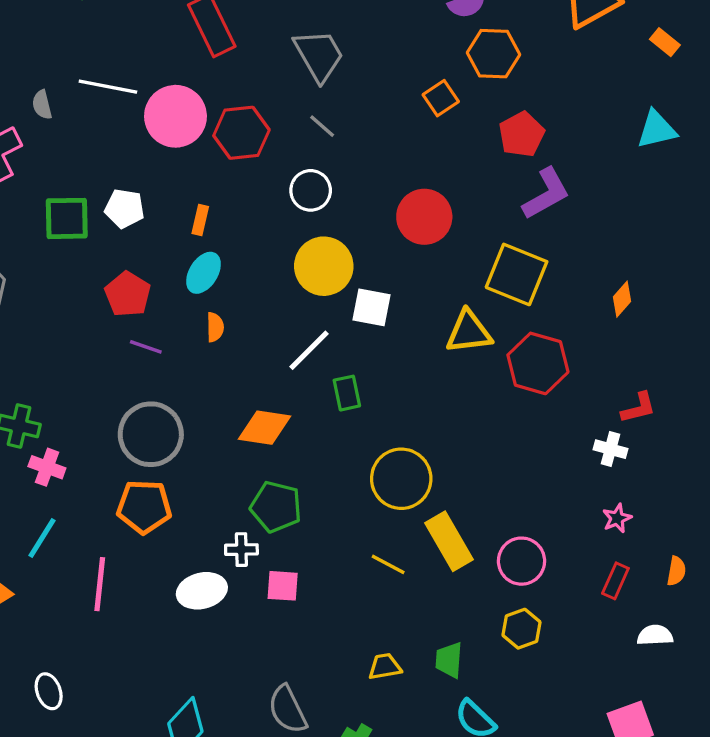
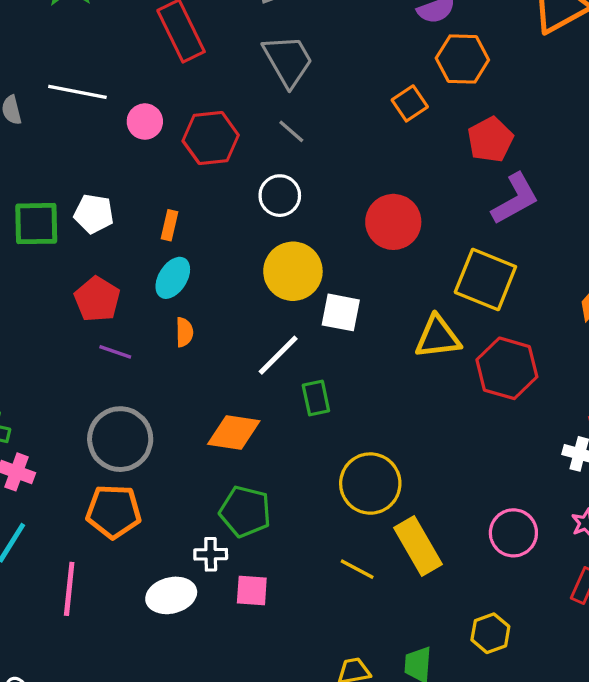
pink circle: (175, 116) -> (145, 122), size x0.6
pink circle: (521, 561) -> (513, 533), moved

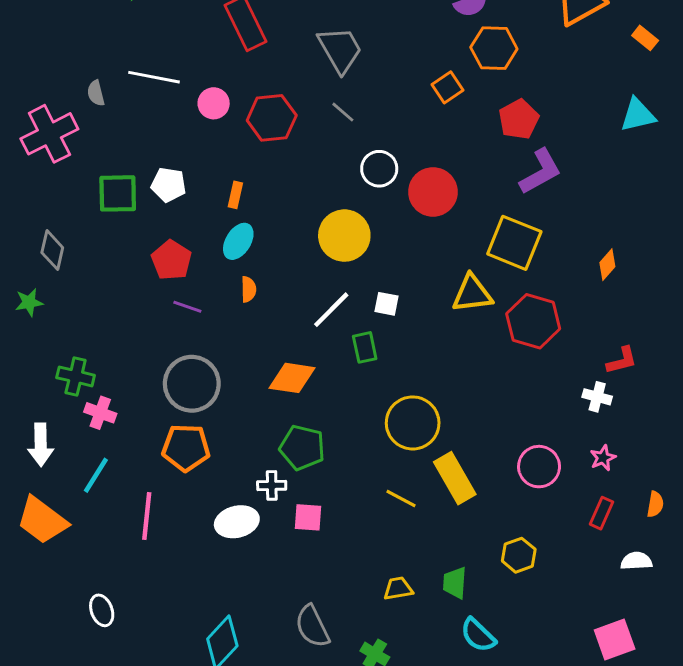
white circle: (280, 196) -> (379, 169), moved
white square: (341, 312) -> (386, 304), moved, size x0.7

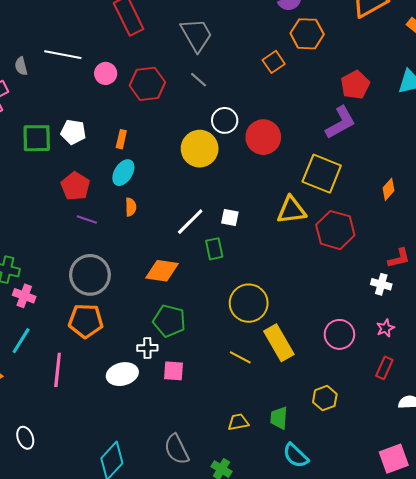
red pentagon: (519, 119) -> (355, 85), moved
yellow circle: (344, 236) -> (200, 149), moved

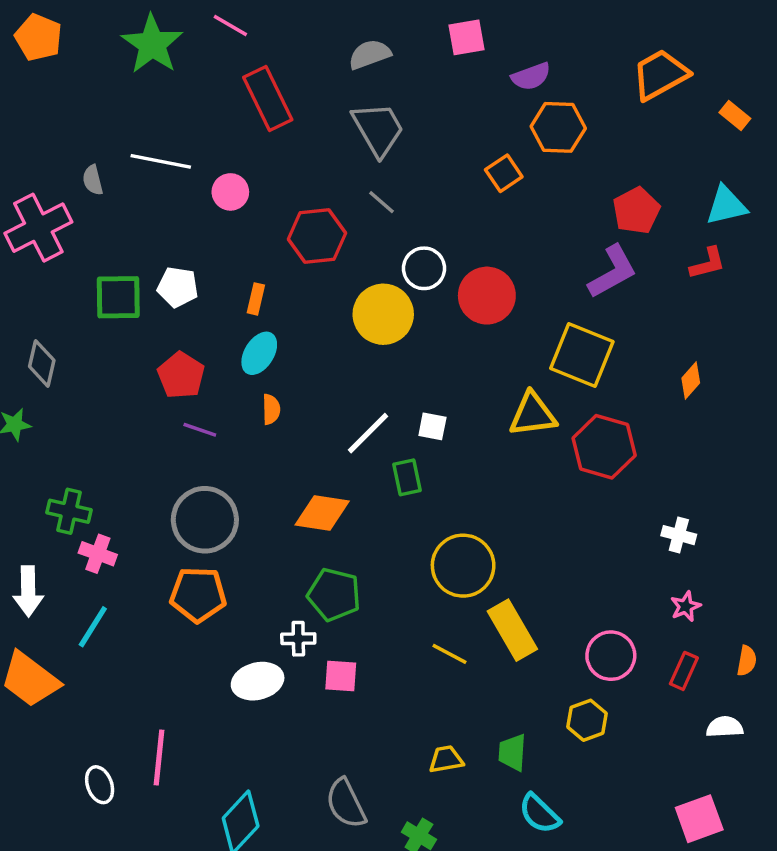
red hexagon: (147, 84) -> (317, 236), moved
red L-shape: (399, 258) -> (708, 263), moved
pink circle: (339, 334) -> (611, 656), moved
pink line: (58, 370) -> (159, 758), moved

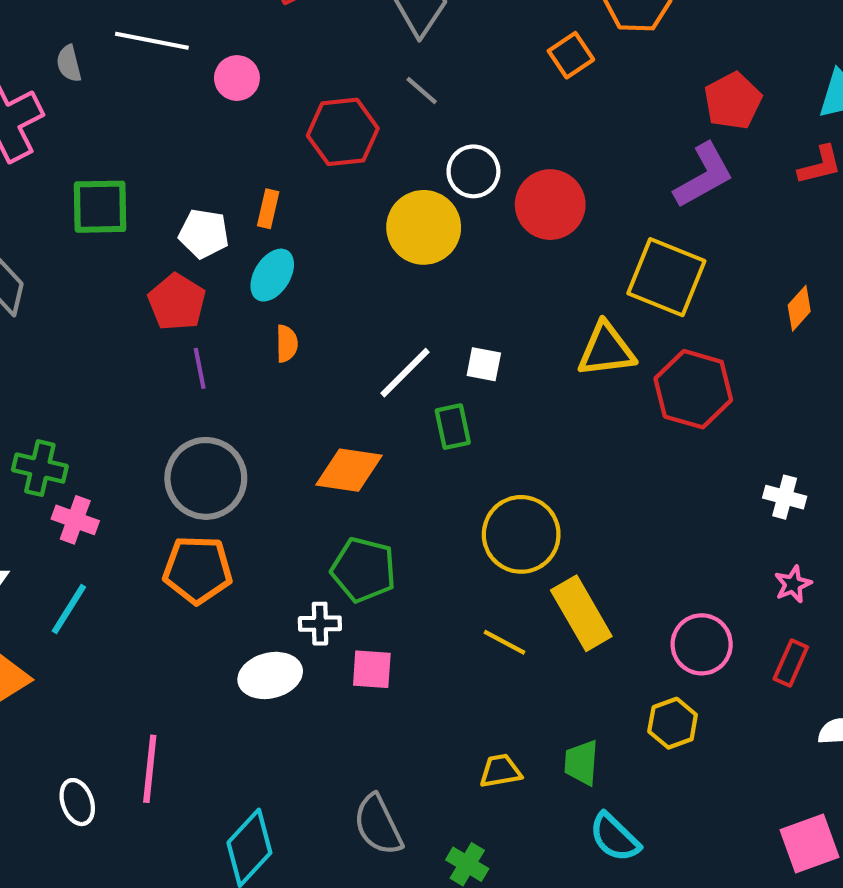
white pentagon: (178, 287) -> (204, 234), moved
purple line: (200, 430) -> (200, 368), turned 60

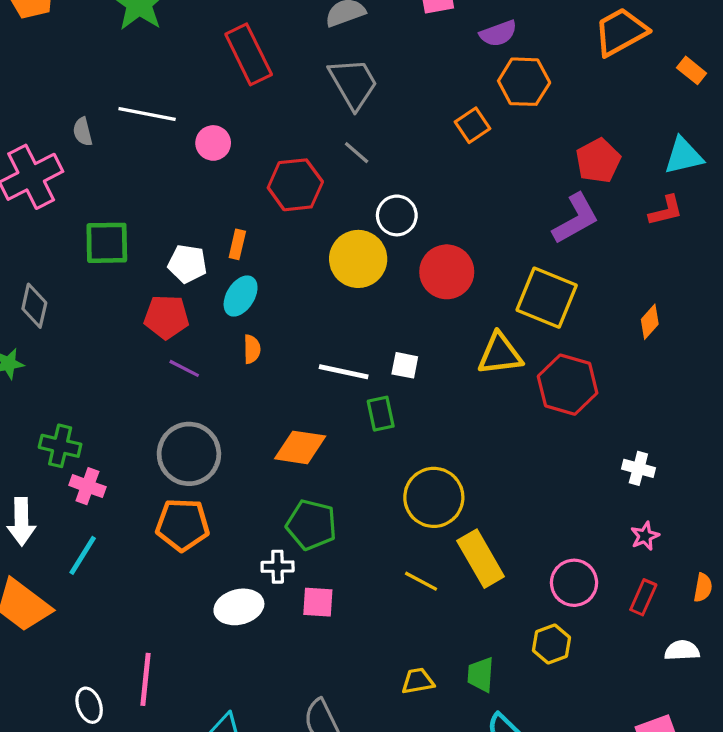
red circle: (550, 205) -> (447, 272), moved
red pentagon: (177, 302) -> (166, 317), turned -30
purple line: (200, 368) -> (184, 368), turned -52
white line: (405, 373) -> (344, 372), turned 57

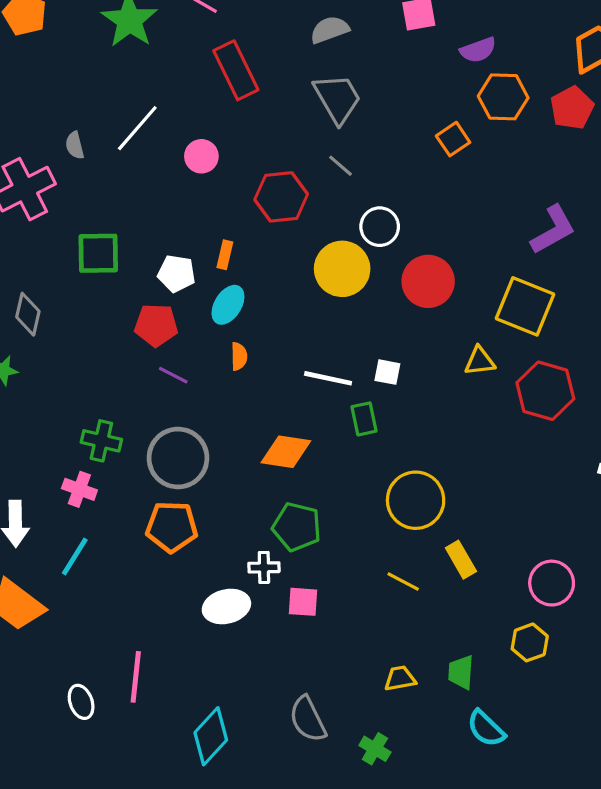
white line: (147, 114) -> (137, 128), turned -60
red pentagon: (598, 161) -> (572, 108), moved
yellow triangle: (500, 354) -> (480, 361), size x0.7
green cross: (60, 446) -> (101, 441), moved
yellow rectangle: (481, 559) -> (461, 560), size x0.7

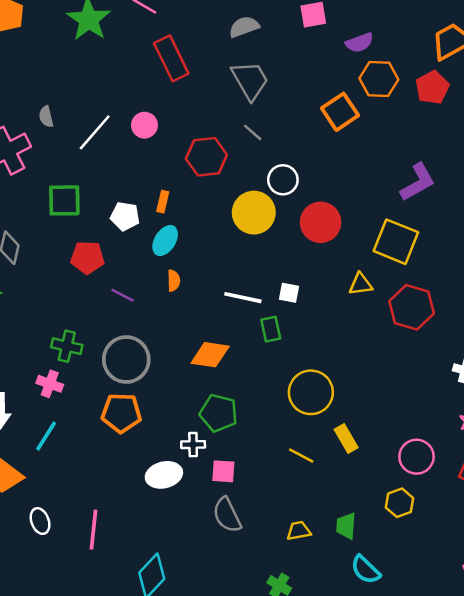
white line: (137, 128) -> (95, 132), moved
orange square: (453, 139) -> (340, 112), size x1.4
red pentagon: (156, 325) -> (87, 258), moved
white ellipse: (81, 702) -> (40, 521), moved
gray semicircle: (308, 719) -> (227, 515), moved

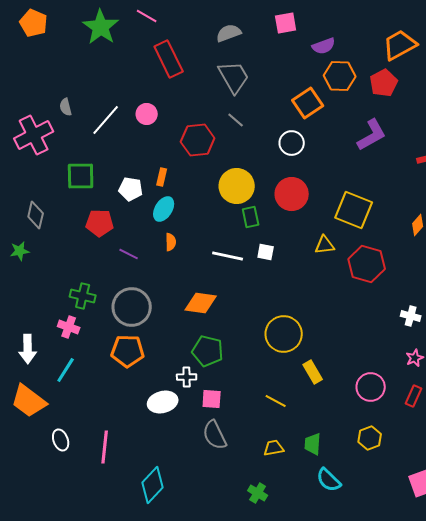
white circle: (283, 180) -> (292, 143), moved
purple L-shape: (418, 182) -> (372, 135), moved
green rectangle: (271, 329) -> (251, 217), moved
yellow line: (301, 455) -> (276, 401), moved
yellow hexagon: (400, 503) -> (370, 438), moved

